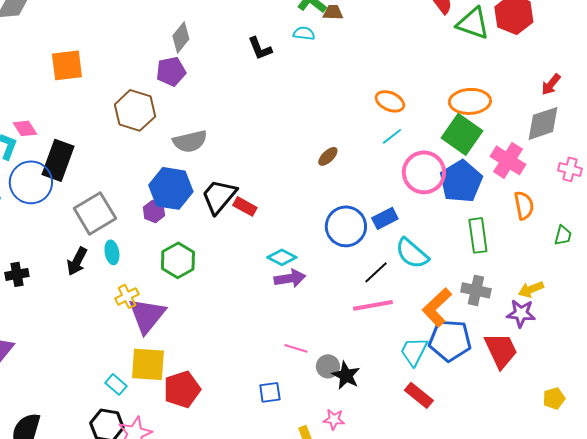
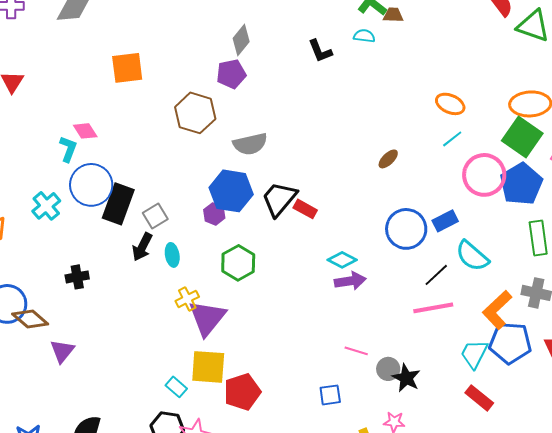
black rectangle: (58, 160) -> (118, 204), moved
gray square: (95, 213) -> (155, 216), size x0.6
black arrow: (77, 261) -> (142, 247), moved

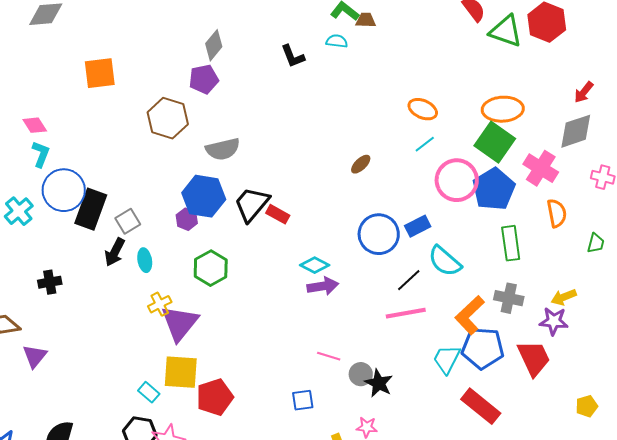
pink diamond: (85, 131) -> (35, 125), moved
red rectangle: (479, 398) -> (481, 406), moved, size x1.4

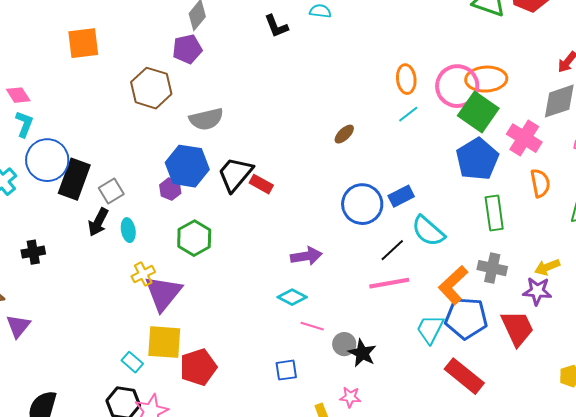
orange ellipse: (423, 109) -> (406, 79), turned 60
pink circle: (457, 180) -> (457, 86), moved
cyan diamond: (315, 265) -> (292, 297), moved

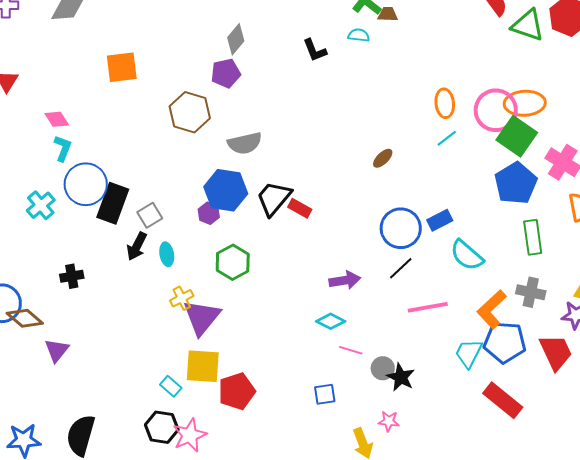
black line: (392, 250) -> (401, 268), moved

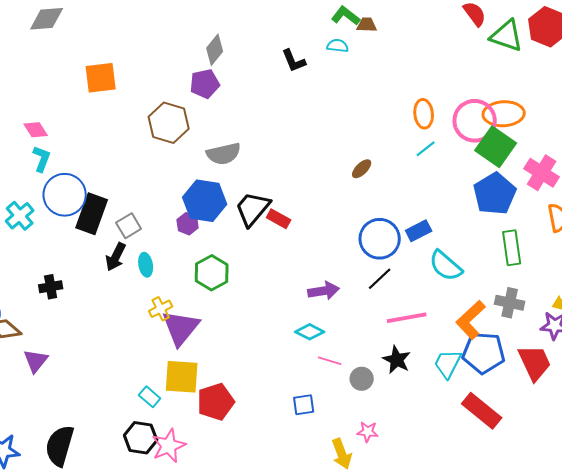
black star: (401, 377) -> (397, 360), moved

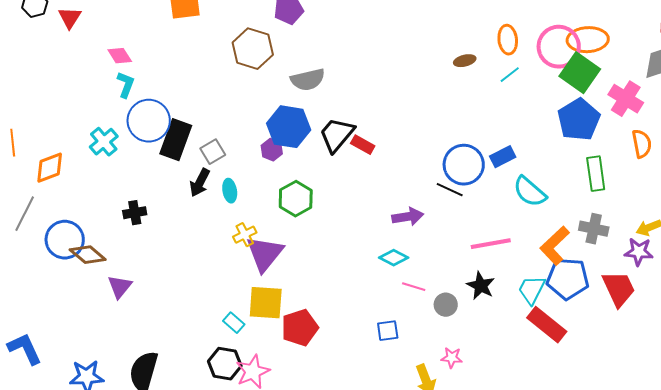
brown ellipse: (362, 169) -> (465, 61), moved, turned 30
black line: (380, 279) -> (450, 190), moved, turned 68
red rectangle: (482, 411) -> (547, 325), moved

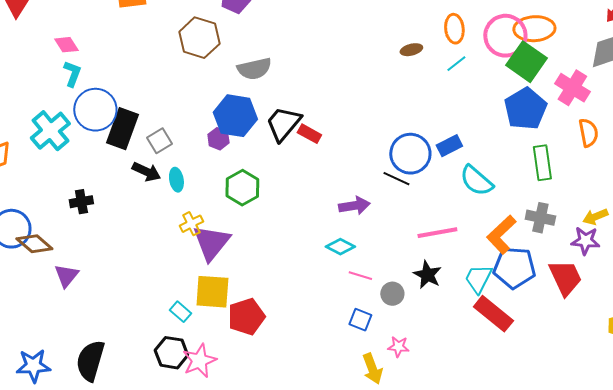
cyan cross: (104, 142) -> (50, 131), size x1.4
black arrow: (200, 183) -> (146, 172), turned -92
blue square: (388, 331) -> (360, 320), moved, turned 30

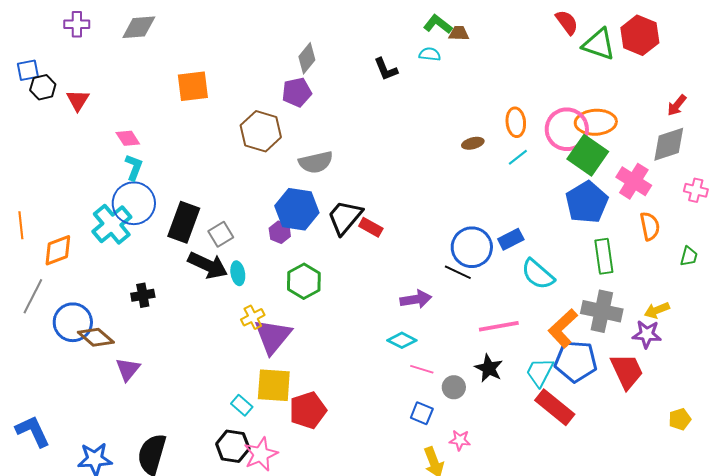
blue circle: (95, 110) -> (134, 203), moved
black arrow: (146, 172) -> (208, 265), size x1.4
gray cross: (540, 218) -> (602, 311), size x1.4

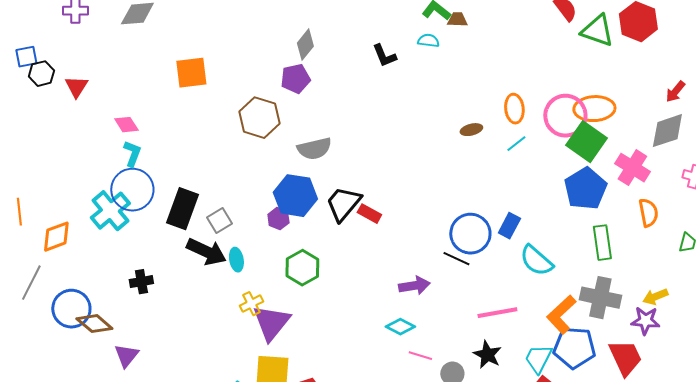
blue rectangle: (511, 239) -> (509, 226), turned -35

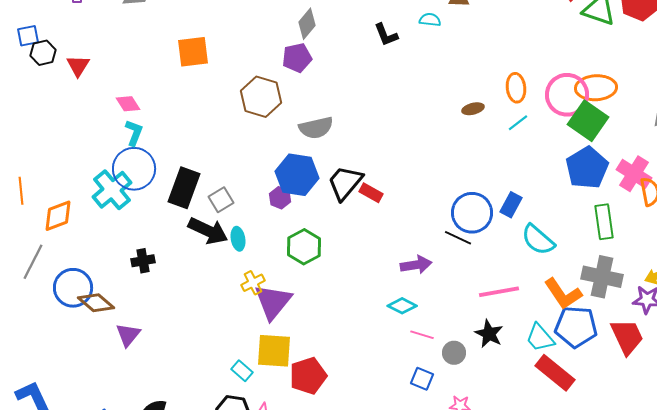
pink cross: (632, 168) -> (634, 174), moved
orange L-shape: (561, 315) -> (563, 294), turned -81
cyan trapezoid: (538, 359) -> (540, 338), turned -68

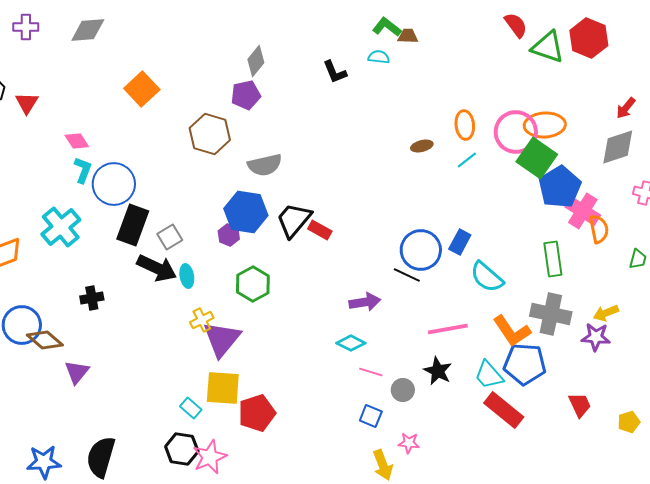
orange square: (193, 52) -> (142, 89), turned -36
blue pentagon: (587, 168) -> (560, 187), moved
blue circle: (134, 169) -> (114, 184), moved
red trapezoid: (627, 337) -> (580, 405), moved, size x0.7

